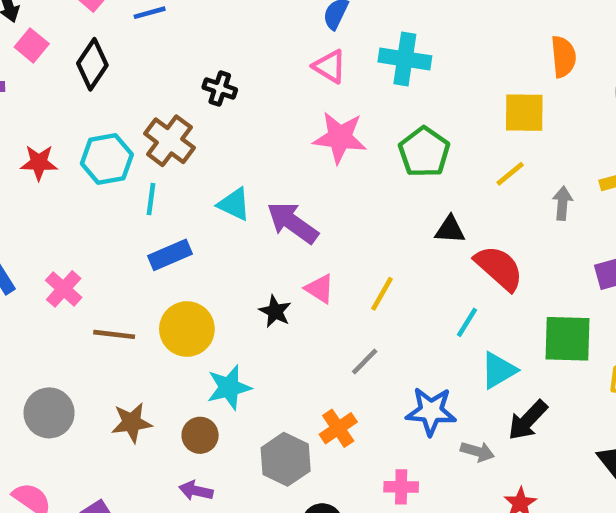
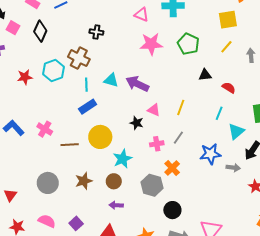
cyan line: (151, 199) -> (86, 85), moved
red semicircle: (499, 268) -> (229, 88), size x0.6
pink cross: (401, 487) -> (157, 144), moved

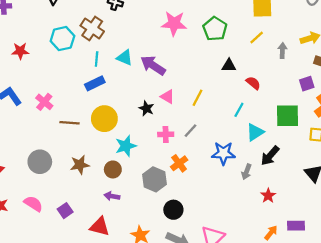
red star: (25, 77) -> (20, 51), moved
gray arrow: (233, 168) -> (247, 172), turned 96

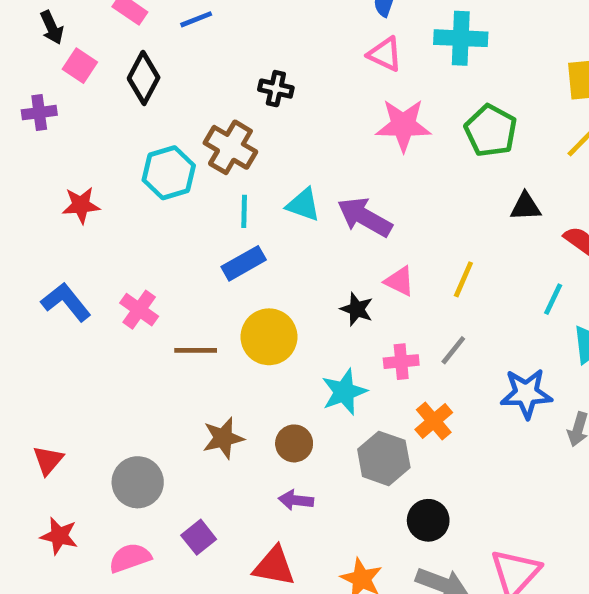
cyan star: (126, 146) -> (344, 392), moved
gray circle: (40, 162) -> (138, 482), moved
pink semicircle: (33, 204) -> (130, 558), moved, turned -48

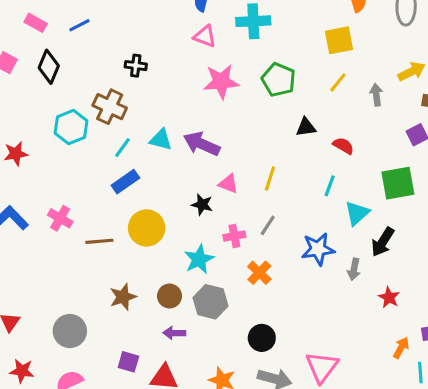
cyan line: (244, 211) -> (123, 148), turned 40
gray hexagon: (384, 458) -> (210, 302), moved
purple square: (199, 537) -> (128, 362), moved, turned -30

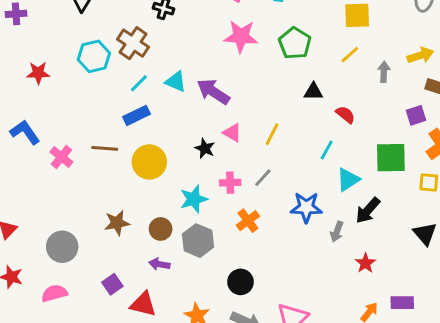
pink cross: (60, 218) -> (61, 157), moved
brown line: (99, 241) -> (105, 148), moved
purple square: (128, 362) -> (112, 284), turned 30

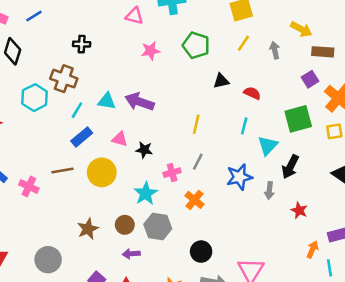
pink star: (241, 36) -> (151, 51), size x0.7
yellow arrow: (420, 55) -> (301, 29), turned 60
pink triangle: (232, 133) -> (120, 139), moved

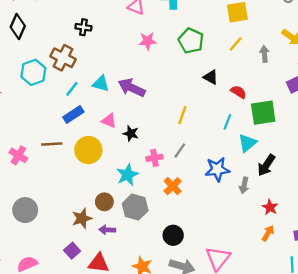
black triangle: (221, 81) -> (211, 77), turned 35
green square: (298, 119) -> (263, 113), moved
brown star: (88, 229) -> (82, 218), moved
orange arrow: (312, 249) -> (268, 233), moved
gray circle: (48, 260) -> (25, 210), moved

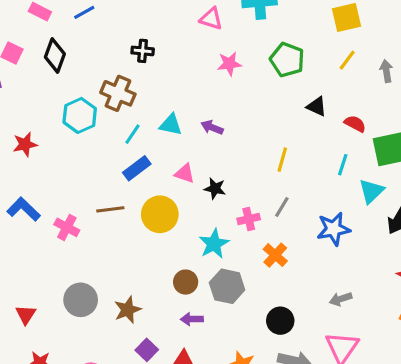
purple arrow: (132, 88) -> (212, 127), size x0.6
gray arrow: (244, 185) -> (341, 299), moved, turned 63
brown star: (82, 218) -> (128, 310), moved

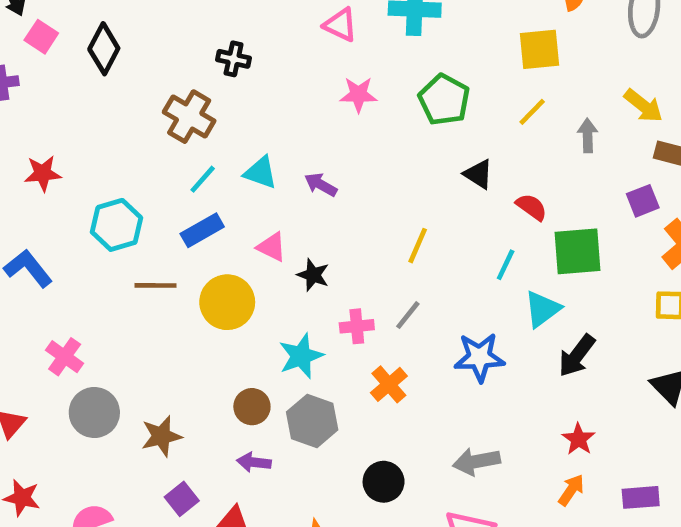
cyan hexagon: (80, 115) -> (116, 225), moved
pink cross: (67, 227) -> (65, 357), moved
gray arrow: (341, 299) -> (476, 462), size x1.4

